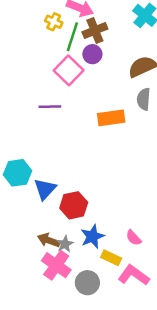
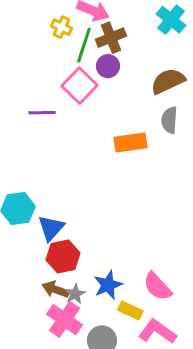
purple line: (50, 107) -> (42, 113), moved
red hexagon: (74, 205) -> (63, 256), moved
pink semicircle: (134, 238) -> (157, 286), size x1.5

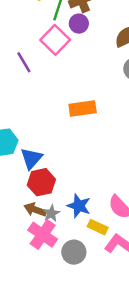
purple line: (42, 113) -> (24, 62), turned 60
orange rectangle: (130, 143) -> (83, 108), moved
blue star: (108, 285) -> (79, 206), turned -30

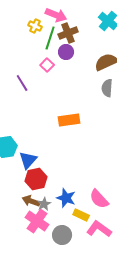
pink square: (55, 40) -> (47, 65), size x0.6

